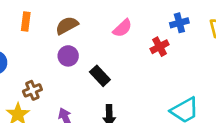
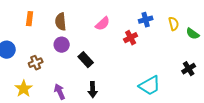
brown semicircle: (67, 25) -> (61, 22), turned -66
brown cross: (32, 90) -> (36, 63), moved

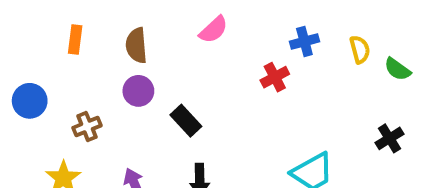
pink semicircle: (103, 24) -> (214, 30), moved

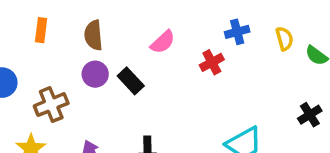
pink semicircle: (214, 30) -> (163, 42), moved
black rectangle: (186, 121) -> (131, 81), moved
brown cross: (87, 127) -> (51, 105), size x1.4

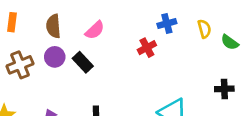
pink semicircle: (163, 42) -> (95, 30), moved
brown cross: (51, 105) -> (20, 65), moved
black cross: (310, 115) -> (224, 89), turned 30

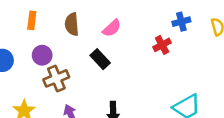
purple circle: (55, 57) -> (42, 55), moved
brown cross: (20, 65) -> (56, 78), moved

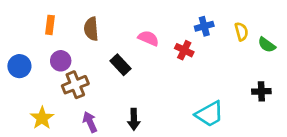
pink semicircle: (112, 28) -> (148, 38), moved, turned -114
red cross: (162, 45) -> (184, 50), turned -36

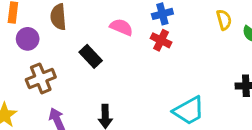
blue cross: (204, 26) -> (162, 14), moved
purple circle: (61, 61) -> (28, 39), moved

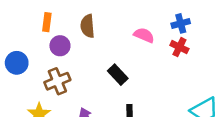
black rectangle: (91, 56) -> (118, 75), moved
brown cross: (41, 78) -> (57, 81), moved

